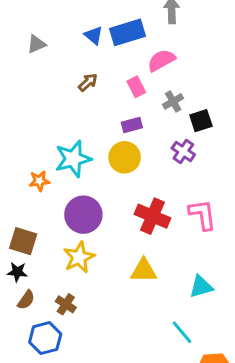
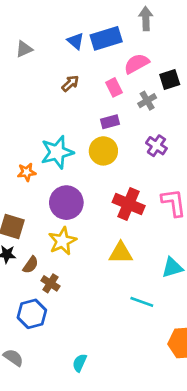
black square: (201, 121) -> (170, 79), moved
brown semicircle: (26, 300) -> (31, 265), moved
cyan line: (182, 332) -> (142, 302), moved, turned -30

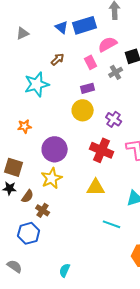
purple cross: (156, 146) -> (114, 119), moved
cyan star: (57, 152) -> (37, 84), moved

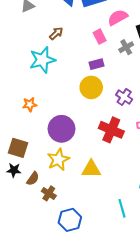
brown arrow: (58, 59) -> (56, 33), moved
yellow triangle: (96, 187) -> (91, 169), moved
cyan line: (112, 224) -> (122, 208), turned 54
blue hexagon: (29, 233) -> (70, 220), moved

